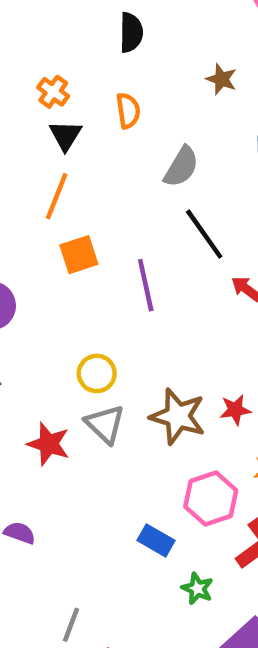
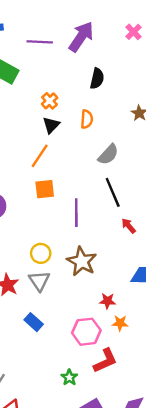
red star: (235, 410) -> (107, 301), moved
brown star: (178, 416) -> (82, 261), moved
blue rectangle: (156, 540) -> (34, 322), moved

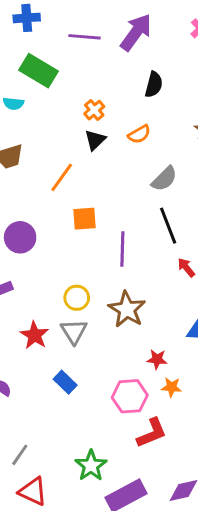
orange semicircle: (87, 119) -> (139, 134), turned 54
orange line: (40, 156) -> (62, 177), moved
green star: (69, 377) -> (91, 466), moved, size x1.5

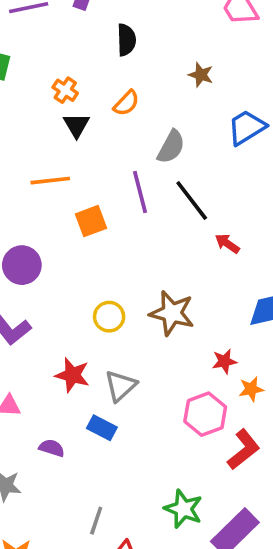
orange line: (62, 177) -> (50, 181), turned 64
purple line: (122, 249) -> (140, 192), moved
gray triangle: (74, 332) -> (121, 386), moved, turned 36
blue rectangle: (65, 382) -> (102, 428), moved

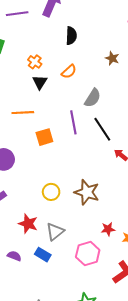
red star: (224, 361) -> (108, 229), moved
pink hexagon: (205, 414) -> (88, 254), moved
purple semicircle: (52, 448) -> (14, 256), moved

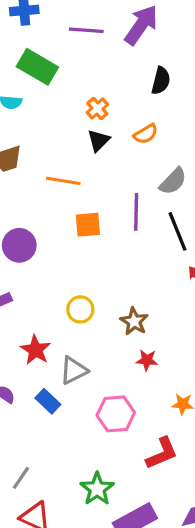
brown star: (87, 192) -> (134, 321), size x0.7
red star: (108, 229) -> (147, 360), moved

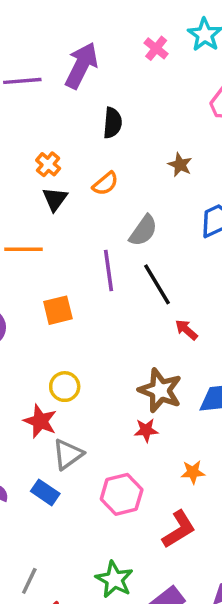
orange square: (88, 225) -> (58, 310), moved
brown star: (134, 321) -> (160, 390), moved, size x1.4
red star: (36, 350) -> (40, 421), moved

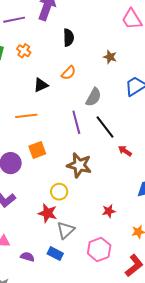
orange cross: (48, 164) -> (24, 51), moved
black triangle: (55, 199) -> (41, 85), turned 35
orange square: (58, 310) -> (37, 150), moved
brown star: (160, 390) -> (79, 165), moved

